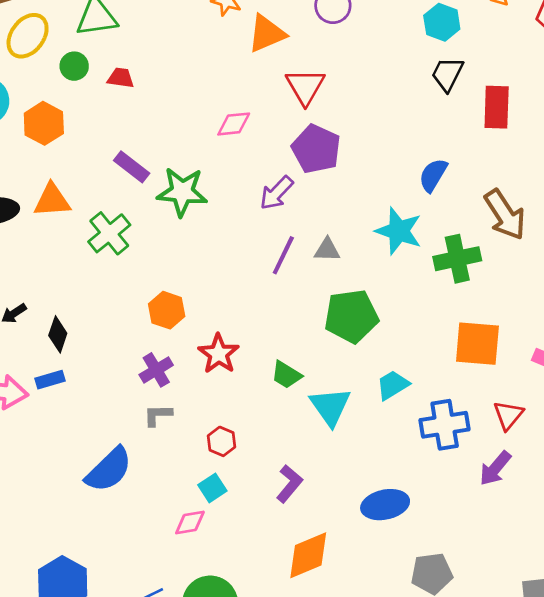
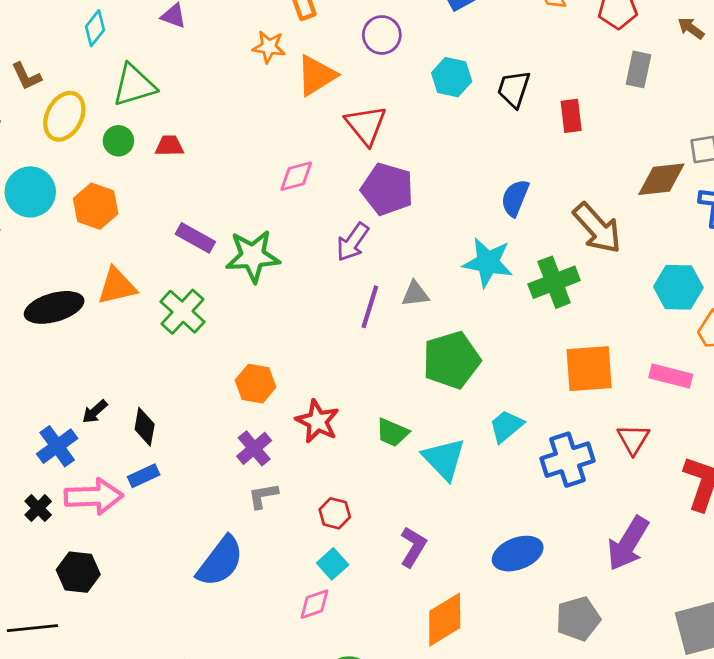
cyan hexagon: (442, 22) -> (452, 77), moved
red rectangle: (497, 107) -> (571, 116), size x0.7
purple arrow: (495, 468) -> (628, 543), moved, size x1.4

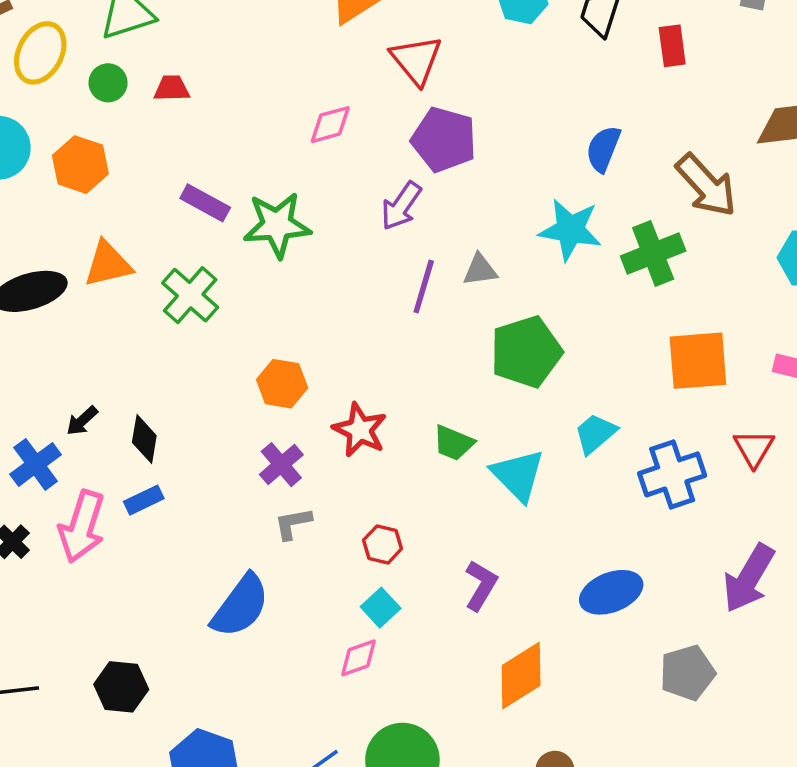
pink arrow: (94, 496) -> (82, 527), turned 110
black hexagon: (78, 572) -> (121, 687), moved

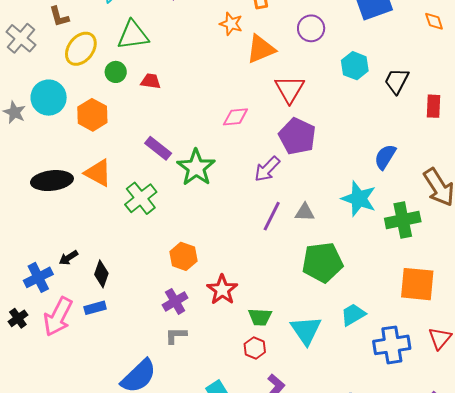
green star: (277, 225) -> (196, 168), turned 30
orange triangle: (108, 264) -> (98, 173), turned 32
green trapezoid: (453, 443) -> (260, 317), moved, turned -30
red hexagon: (383, 544) -> (255, 348), moved

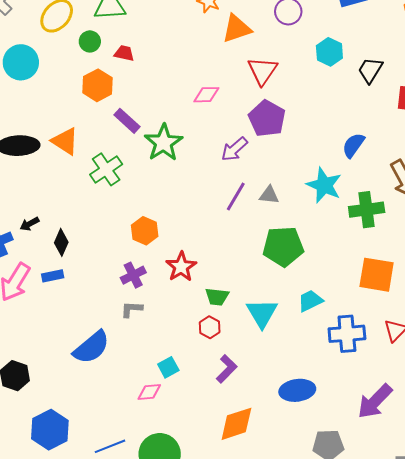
orange hexagon: (92, 115) -> (98, 85), moved

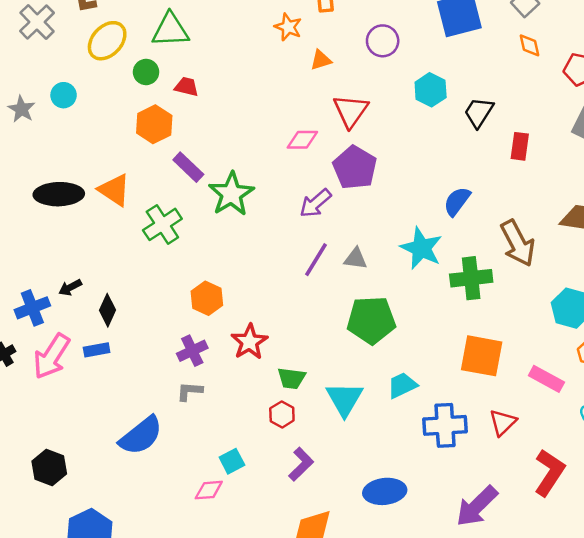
orange triangle: (237, 29) -> (321, 60), size x0.6
cyan circle: (21, 62) -> (64, 95), size x0.6
pink diamond: (206, 95) -> (302, 140), moved

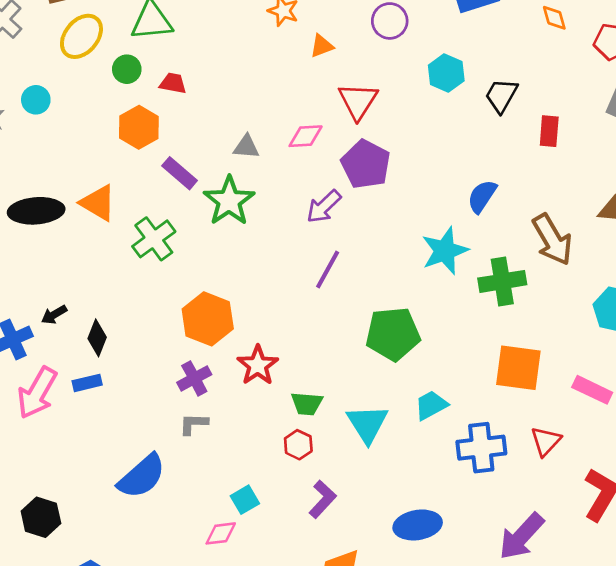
cyan star: (421, 248) -> (445, 251), turned 30
gray triangle: (356, 259) -> (246, 147), moved
orange hexagon: (207, 298) -> (208, 319), size x1.4

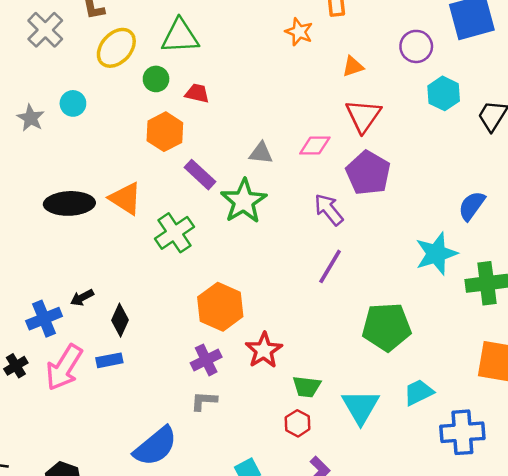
purple circle: (390, 21) -> (416, 46), moved
orange triangle: (322, 46) -> (353, 67), moved
purple arrow: (324, 206) -> (329, 210), turned 92

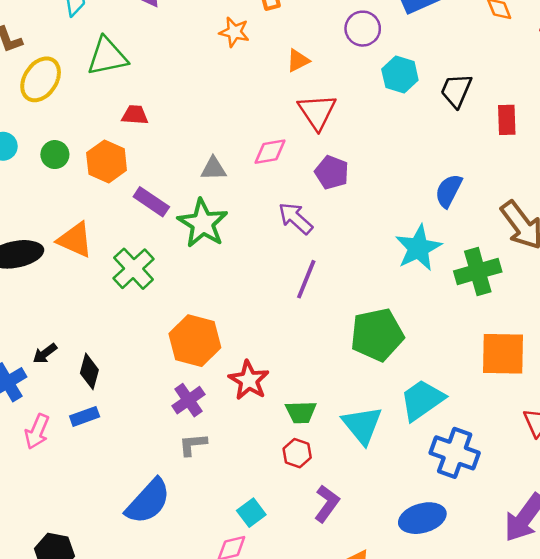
green circle: (156, 79) -> (55, 155), moved
purple pentagon: (368, 173) -> (332, 172), size x0.7
pink arrow: (64, 367) -> (37, 431), size x0.7
cyan trapezoid: (419, 392) -> (422, 400), size x1.4
blue cross: (462, 432) -> (455, 453), moved, turned 33

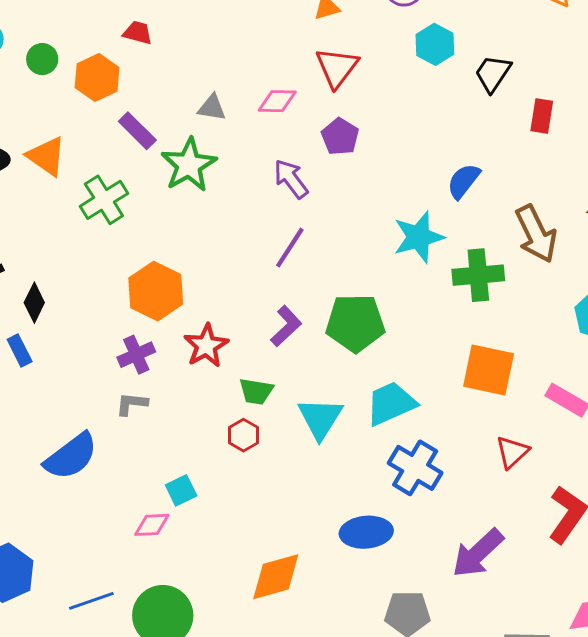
blue rectangle: (85, 416) -> (20, 351), turned 72
purple L-shape: (327, 504) -> (286, 326), moved

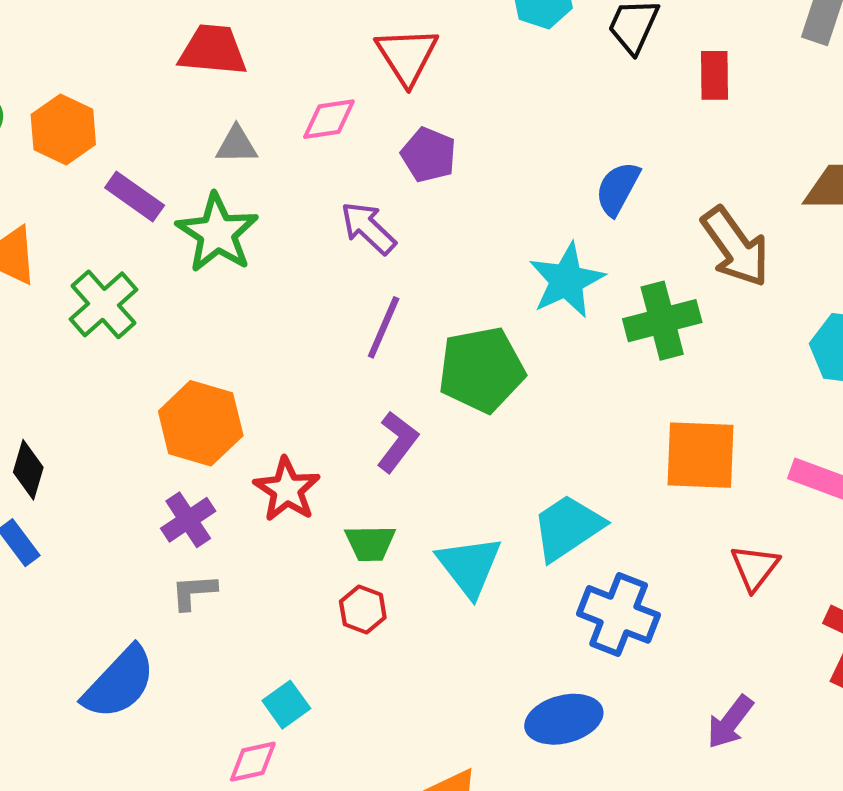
red trapezoid: (138, 33) -> (213, 50), moved, size x1.6
green pentagon: (355, 323) -> (481, 370), moved
purple arrow: (478, 553) -> (730, 722), size x0.7

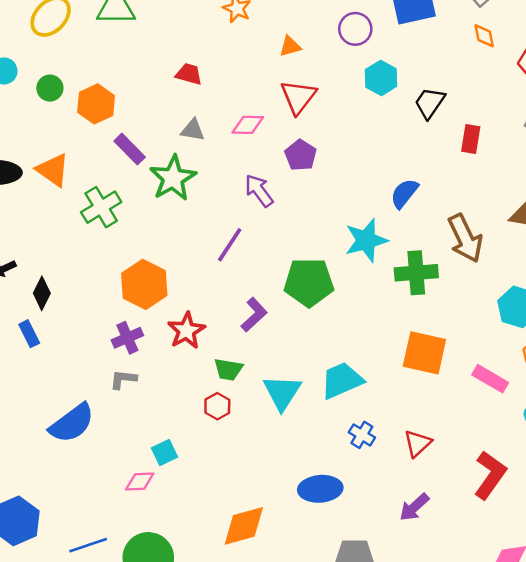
red trapezoid: (213, 50) -> (189, 74), size x0.7
purple line: (384, 327) -> (230, 245), moved
red triangle: (755, 568) -> (418, 443), moved
blue cross: (619, 614) -> (362, 435), size x0.6

